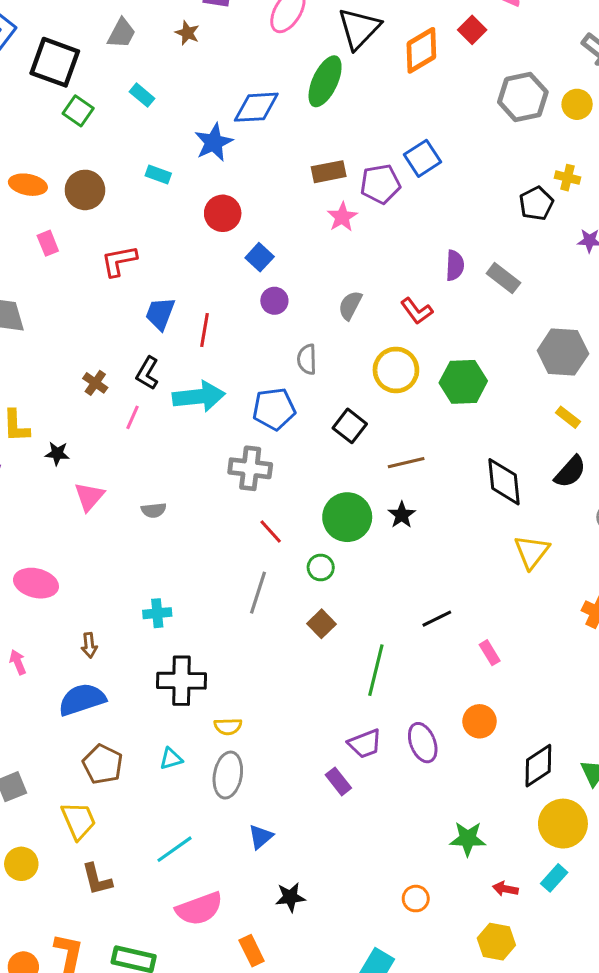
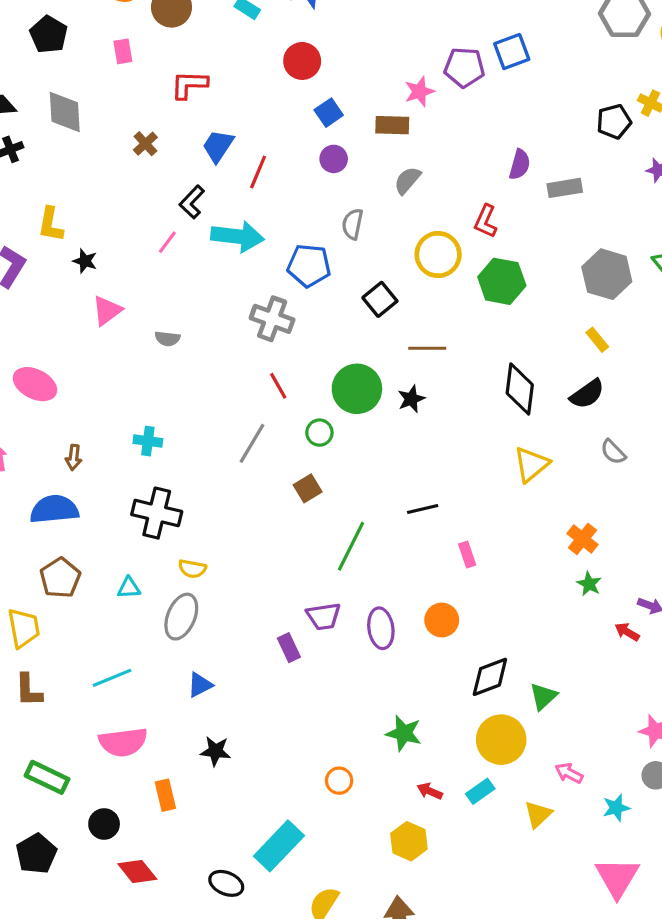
brown rectangle: (329, 172) -> (392, 125), moved
gray rectangle: (503, 278) -> (565, 188), turned -60
red L-shape: (417, 311) -> (486, 221), moved, turned 48
brown cross: (95, 383) -> (145, 144), moved

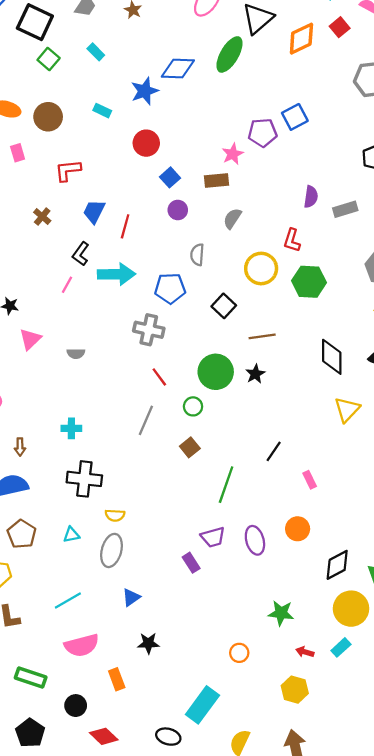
black line: (423, 509) -> (274, 451), turned -35

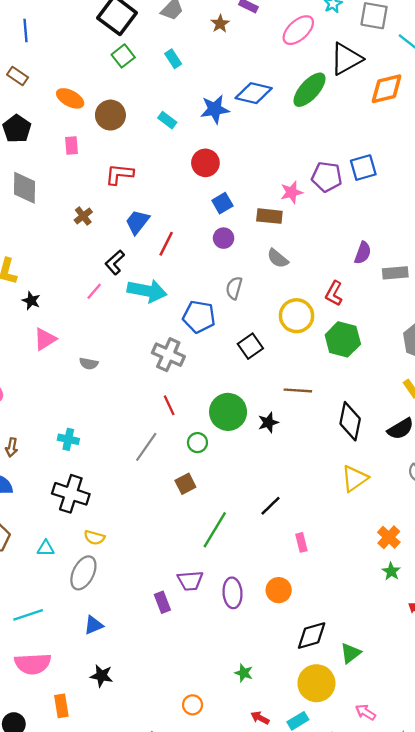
gray semicircle: (232, 218) -> (278, 258), turned -95
brown line: (262, 336) -> (298, 390), moved
green star: (281, 613) -> (244, 673), size x0.7

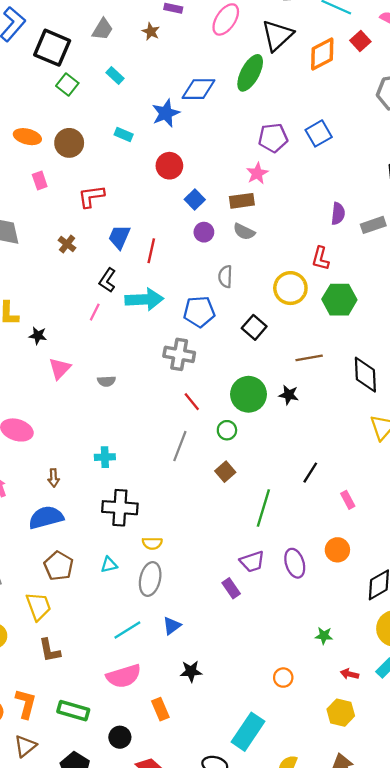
purple pentagon: (327, 177) -> (273, 138), moved
gray semicircle: (278, 258) -> (244, 232), moved
black star: (268, 423) -> (289, 395), turned -30
cyan line: (28, 615) -> (127, 630), moved

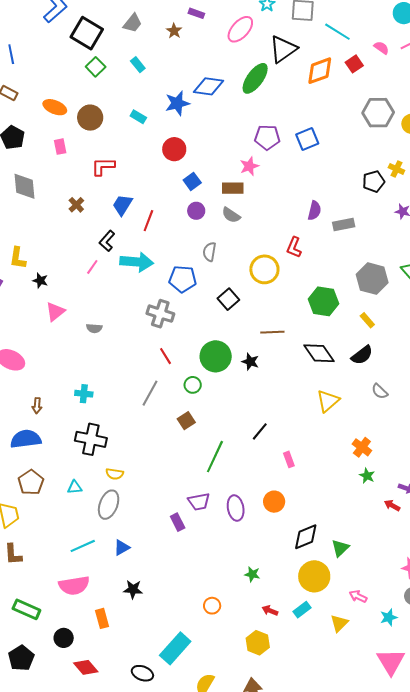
green hexagon: (339, 300) -> (323, 301), moved
black diamond: (365, 375) -> (319, 353), turned -40

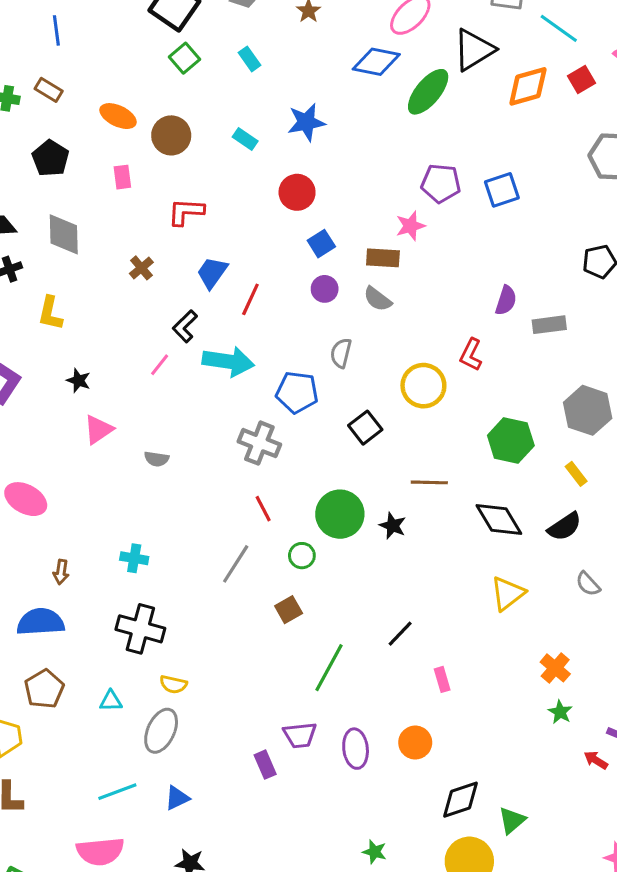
blue diamond: (208, 86) -> (376, 62), moved
yellow L-shape: (18, 258) -> (50, 313), moved

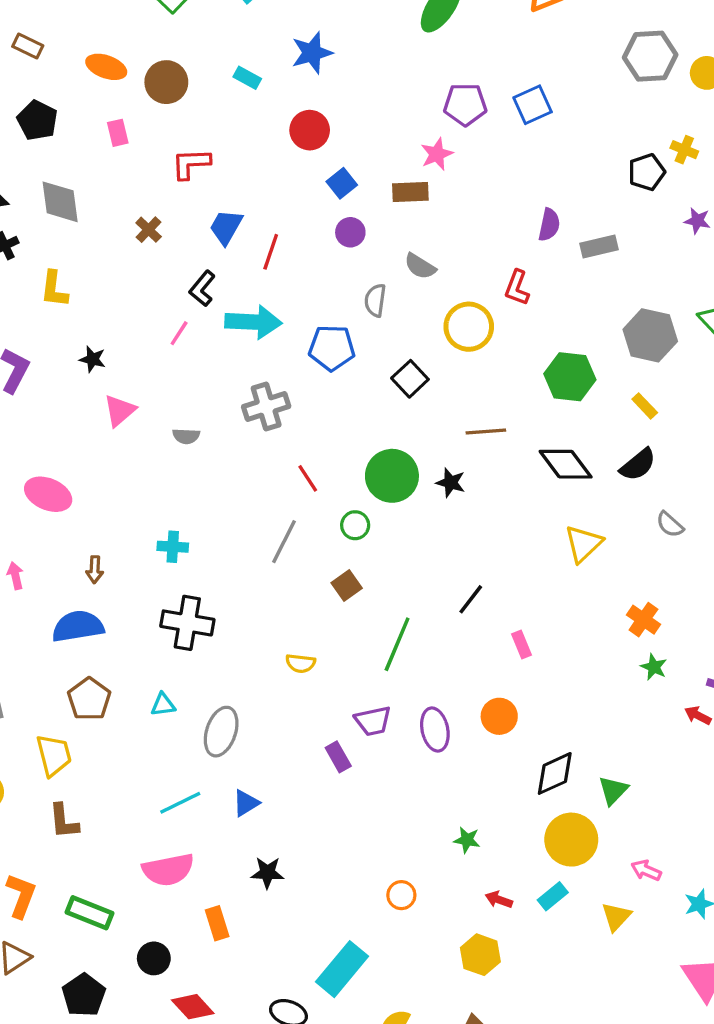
gray semicircle: (378, 299) -> (420, 266), moved
gray cross: (259, 443) -> (266, 406), moved, turned -33
yellow semicircle: (173, 684) -> (301, 663), moved

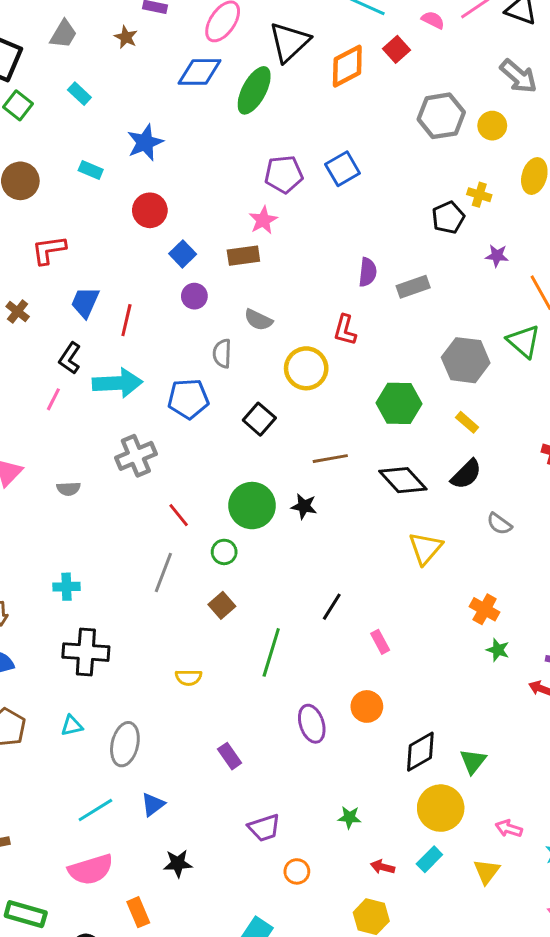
purple trapezoid: (373, 721) -> (264, 828), moved

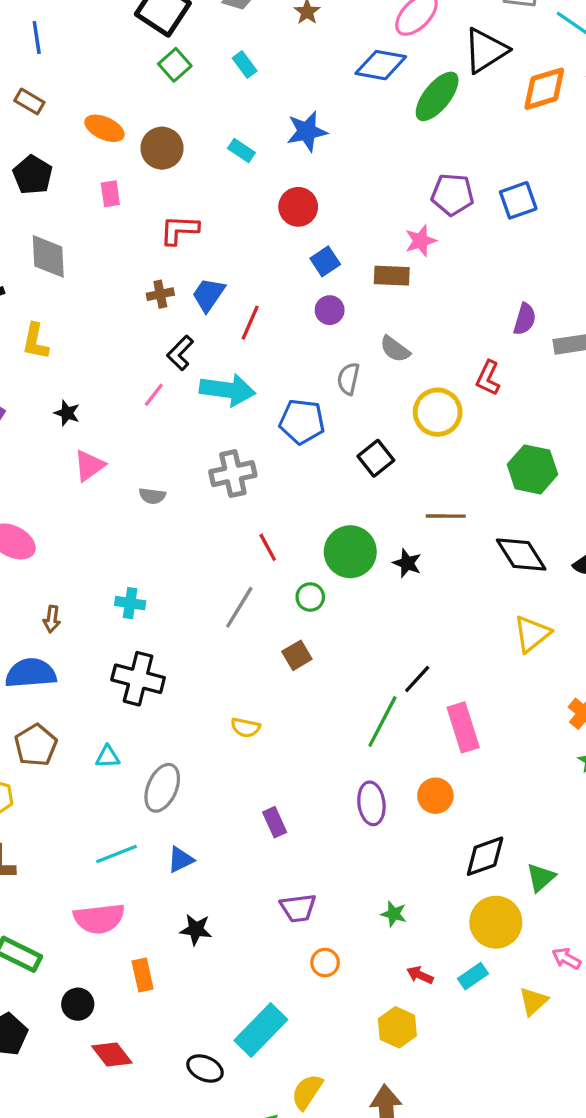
brown cross: (18, 311) -> (160, 294), moved, turned 30
pink rectangle: (380, 642) -> (463, 727), size x1.8
green line: (271, 652) -> (382, 722), moved

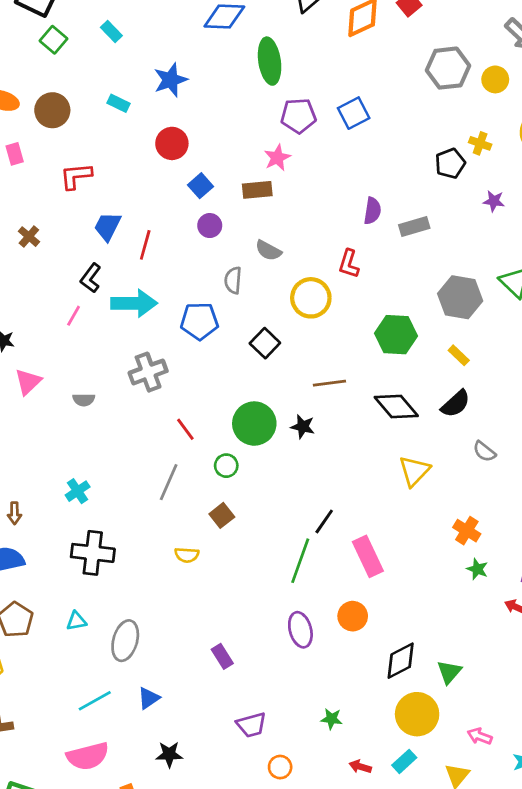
green ellipse: (437, 96) -> (270, 61), moved, turned -39
brown cross: (160, 294) -> (29, 237), moved, turned -30
cyan cross: (130, 603) -> (78, 491), turned -35
yellow semicircle: (246, 728) -> (187, 555), moved

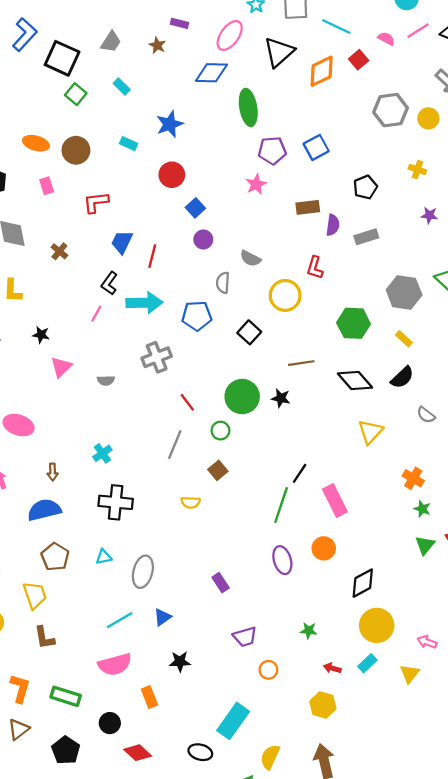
black pentagon: (450, 163) -> (365, 187), moved
brown rectangle: (257, 190) -> (308, 207), moved
green triangle: (449, 672) -> (425, 545), moved

